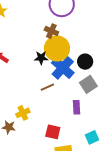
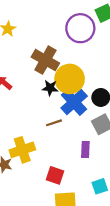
brown cross: (51, 31) -> (45, 60), moved, size x1.6
yellow cross: (23, 113) -> (22, 150), size x1.5

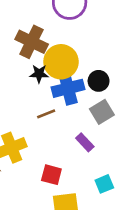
blue cross: (74, 102) -> (68, 88), turned 32
purple rectangle: (85, 150) -> (85, 142), turned -42

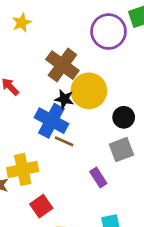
blue cross: (68, 88) -> (51, 121), moved, turned 32
brown line: (46, 114) -> (64, 141), turned 36
red square: (51, 175) -> (41, 206), moved, turned 30

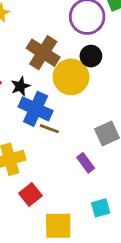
black star: (64, 99) -> (20, 86), moved, turned -30
black circle: (124, 117) -> (91, 56), moved

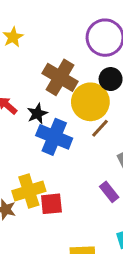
brown line: (49, 129) -> (100, 128), moved, turned -66
red square: (30, 195) -> (51, 204), moved, turned 35

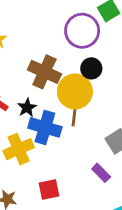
brown line: (100, 128) -> (74, 117), moved, turned -30
yellow cross: (29, 191) -> (19, 149), moved

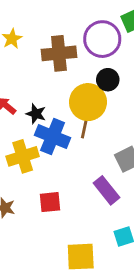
brown cross: (44, 72) -> (59, 53), moved, turned -36
black star: (27, 108) -> (36, 114), turned -30
purple rectangle: (101, 173) -> (106, 190), size x1.4

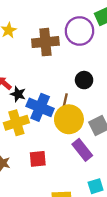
black circle: (108, 80) -> (84, 80), moved
yellow circle: (88, 102) -> (69, 119), moved
black star: (36, 114) -> (18, 94), moved

